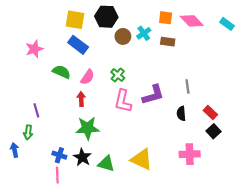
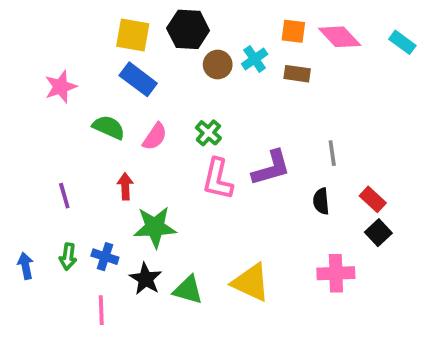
red arrow: (81, 99) -> (125, 186), moved
green arrow: (28, 132) -> (68, 257), moved
blue cross: (59, 155) -> (105, 257), moved

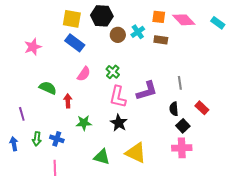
green semicircle: (109, 127) -> (48, 88), moved
purple line: (64, 196) -> (22, 114), moved
green star: (155, 227) -> (84, 123), size x0.7
black square: (378, 233) -> (183, 126), moved
black star: (146, 279) -> (119, 123), moved

